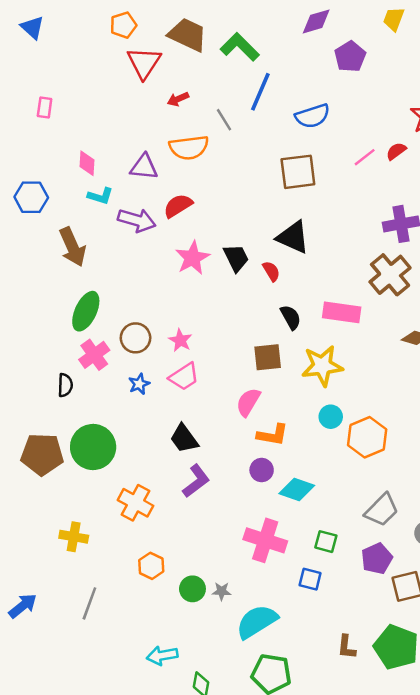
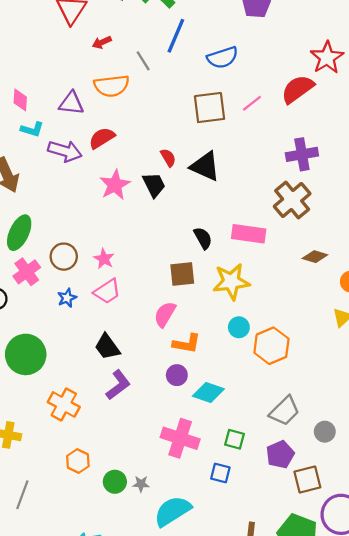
red semicircle: (396, 151) -> (298, 89), size x1.8
pink line: (365, 157) -> (252, 103), moved
red semicircle: (271, 271) -> (168, 158), moved

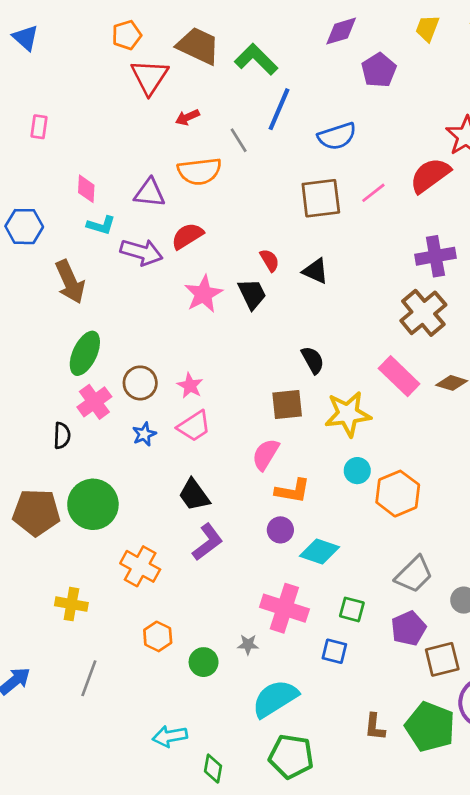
black triangle: (205, 166) -> (315, 271), size x0.7
pink rectangle: (249, 234) -> (399, 376), moved, turned 36
gray star: (141, 484) -> (248, 645), moved

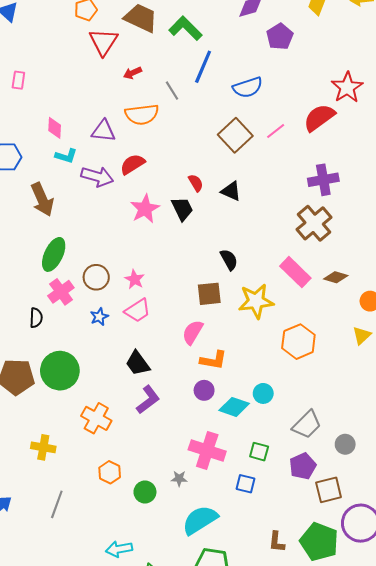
brown square: (321, 198) -> (235, 135), turned -36
cyan circle: (357, 471) -> (263, 393), moved
orange hexagon: (398, 494) -> (298, 342), moved

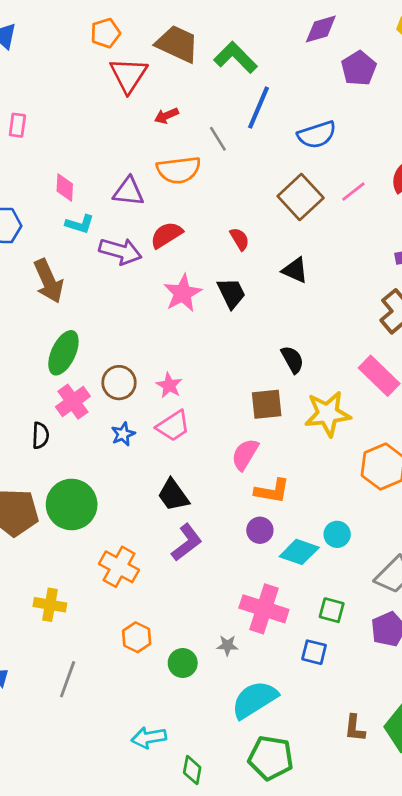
red semicircle: (196, 183) -> (240, 239), moved

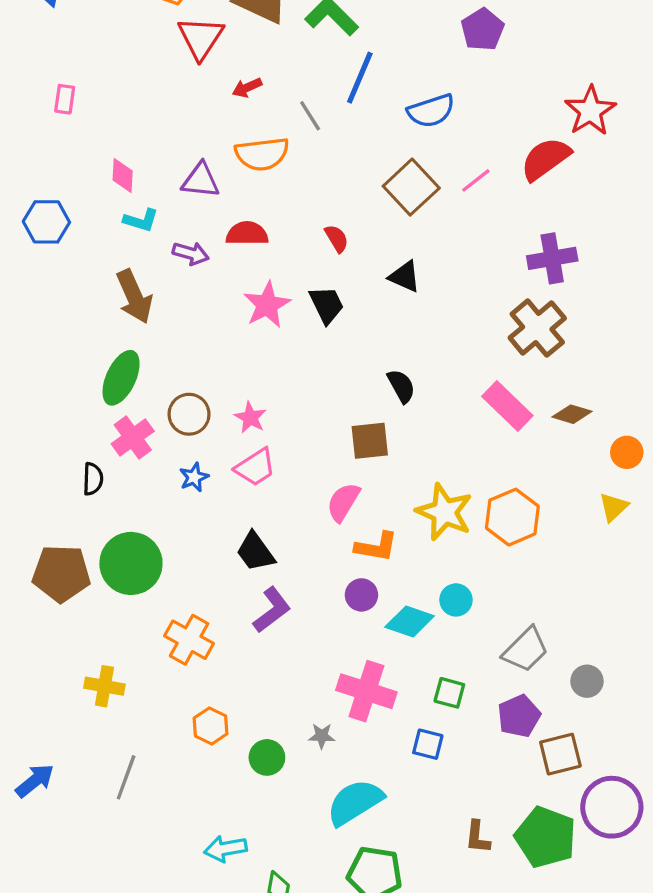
red semicircle: (166, 235) -> (247, 234), turned 32
purple arrow: (120, 251) -> (191, 253), size x0.7
brown arrow: (49, 281) -> (134, 297), moved
yellow star: (328, 414) -> (444, 512), moved, turned 30

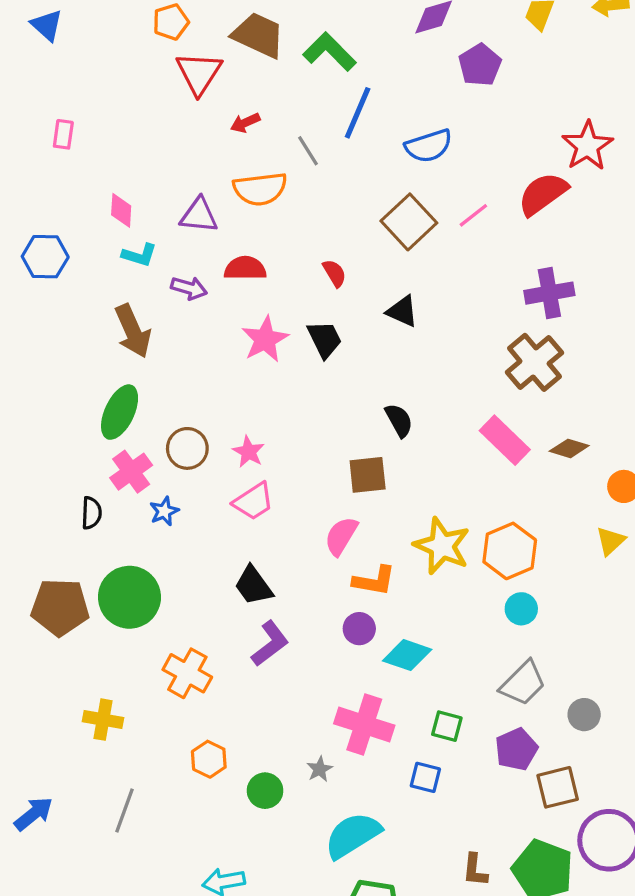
blue star: (194, 477) -> (164, 511), moved
cyan circle: (456, 600) -> (521, 609), moved
gray star: (322, 736) -> (320, 769), turned -30

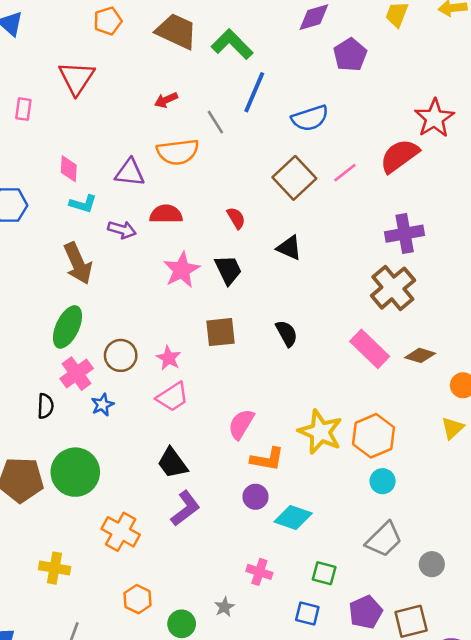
red triangle: (199, 73) -> (77, 78), moved
brown square: (368, 475) -> (220, 332), moved
pink cross: (364, 725) -> (259, 572), size x0.6
purple pentagon: (516, 749) -> (366, 612), moved

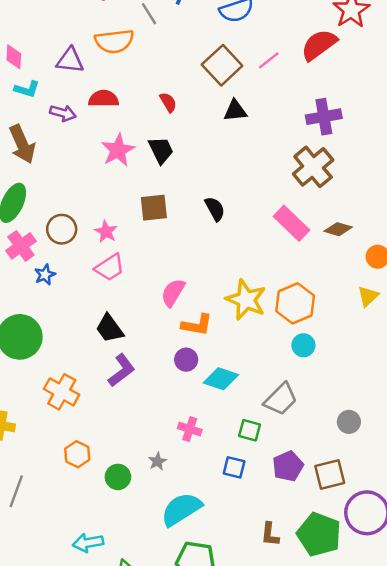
black triangle: (289, 248) -> (235, 111), moved, turned -30
gray trapezoid: (384, 540) -> (281, 399), moved

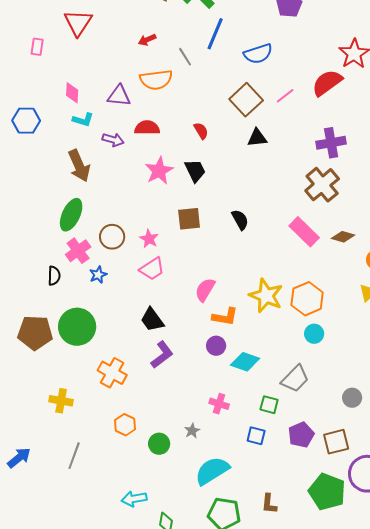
brown L-shape: (270, 534) -> (269, 504), moved

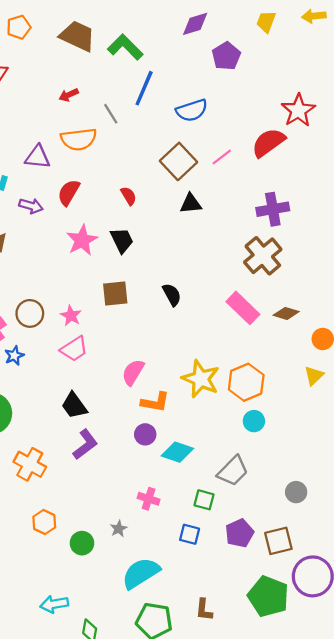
red semicircle: (147, 128) -> (69, 193), turned -60

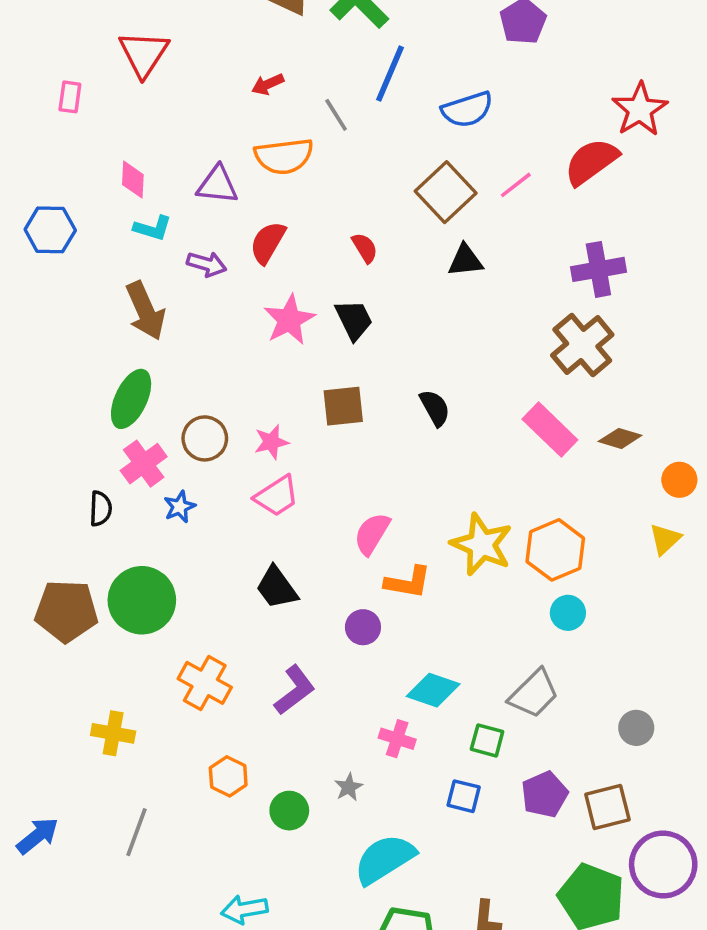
pink star: (71, 316) -> (271, 442), turned 30
purple circle: (145, 434) -> (363, 627), moved
purple L-shape: (85, 444) -> (295, 690), moved
cyan diamond: (177, 452) -> (433, 690), moved

